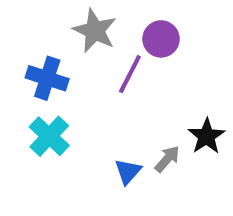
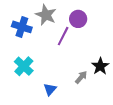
blue cross: (47, 78) -> (22, 27), moved
blue triangle: (128, 171) -> (50, 89), moved

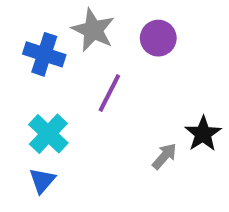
purple line: (63, 36) -> (109, 93), moved
blue triangle: (50, 89) -> (42, 181), moved

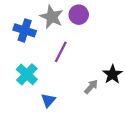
purple circle: (158, 38) -> (79, 15), moved
blue triangle: (42, 181) -> (48, 100), moved

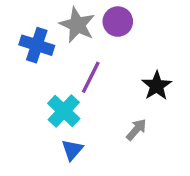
cyan cross: (27, 74) -> (64, 111), moved
black star: (113, 74) -> (157, 86), moved

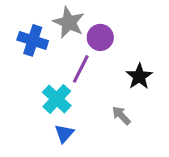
purple circle: (118, 22) -> (100, 37), moved
gray arrow: (136, 130) -> (121, 115), turned -85

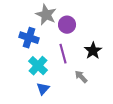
blue cross: (33, 40) -> (29, 38), moved
purple line: (81, 69) -> (63, 54), moved, turned -42

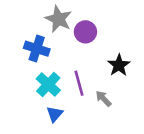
purple line: (63, 54) -> (79, 83), moved

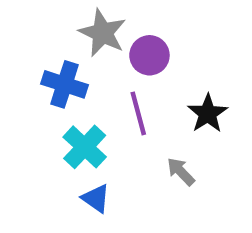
purple line: (79, 83) -> (138, 113), moved
blue triangle: (55, 114) -> (96, 198), turned -36

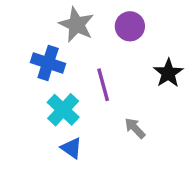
purple circle: (149, 55) -> (130, 26), moved
black star: (208, 113) -> (168, 73), moved

